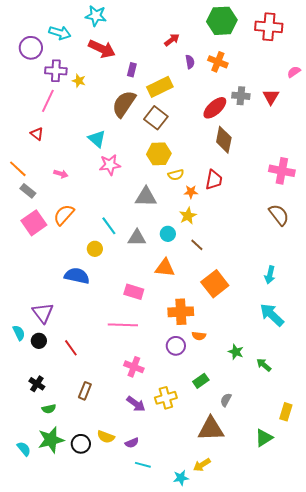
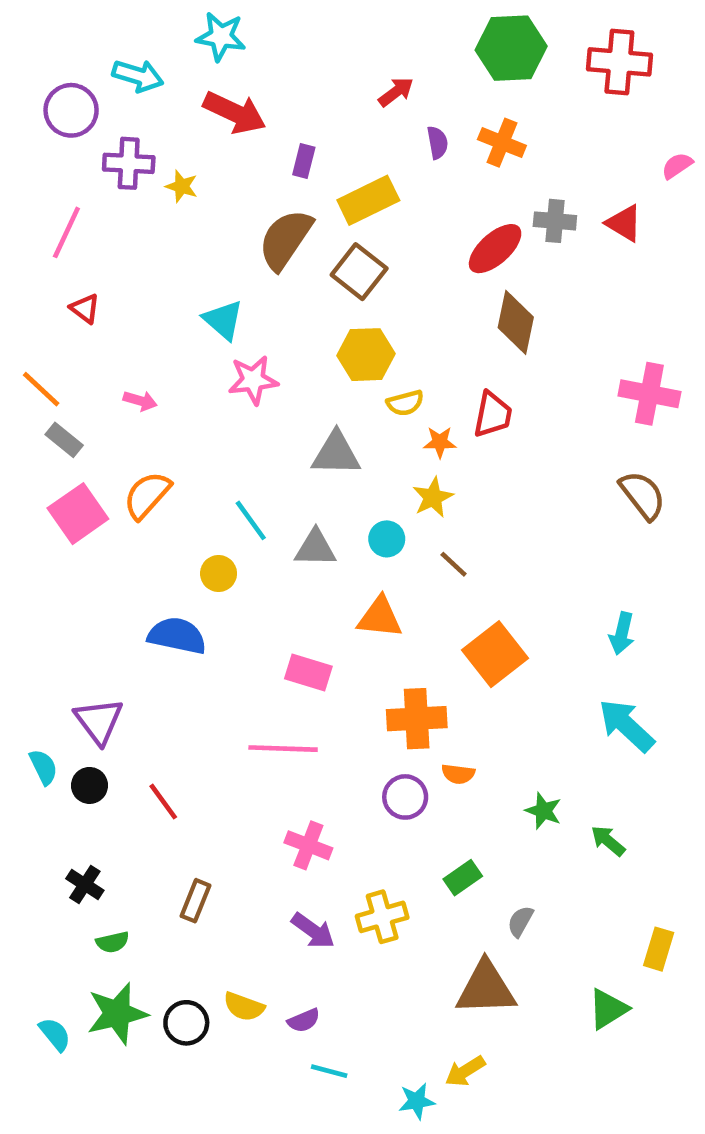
red triangle: (271, 97) -> (624, 223), turned -30
pink line: (48, 101) -> (66, 232), moved

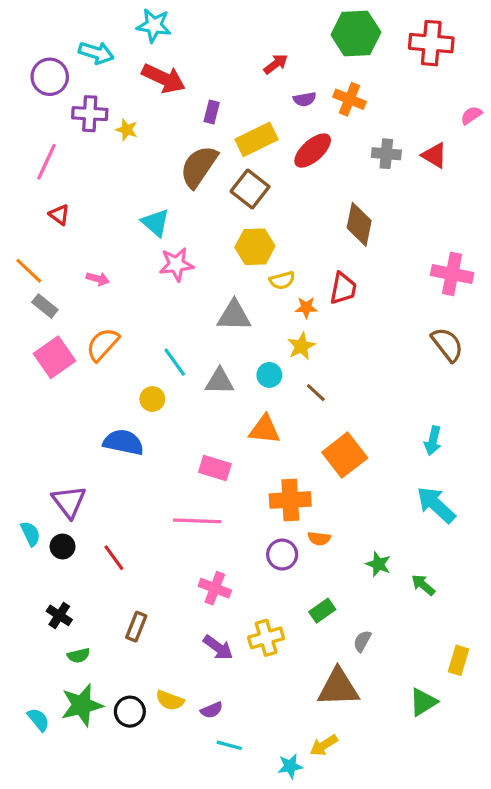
purple semicircle: (437, 143) -> (305, 99), turned 90
red ellipse: (495, 249) -> (313, 151), moved

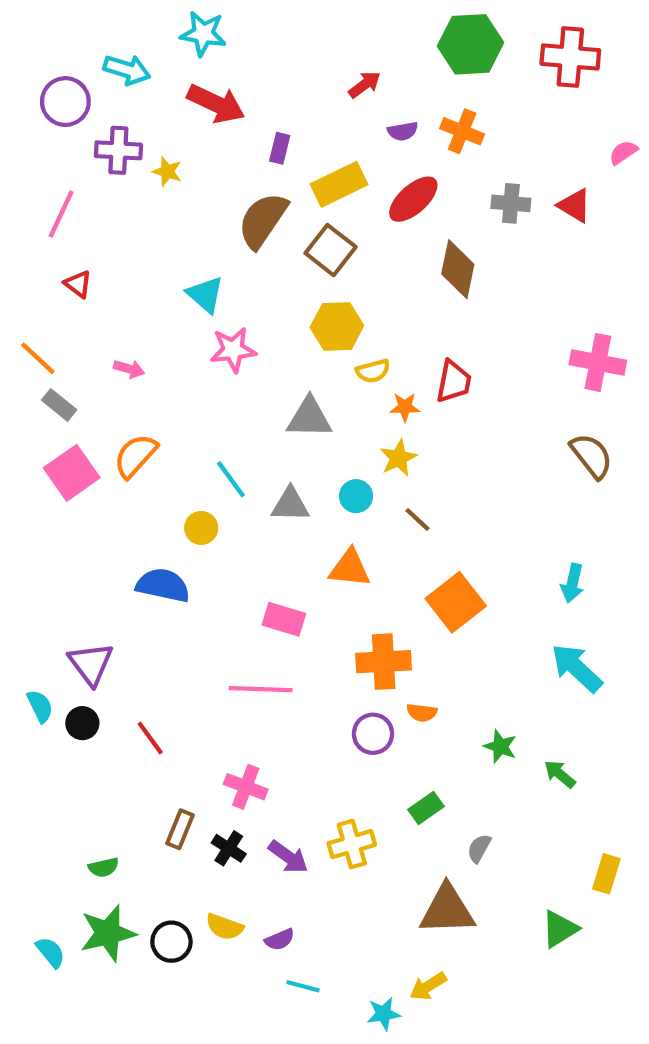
brown diamond: (359, 224) -> (458, 269), moved
pink cross: (215, 588) -> (246, 787), moved
black cross: (59, 615) -> (229, 848), moved

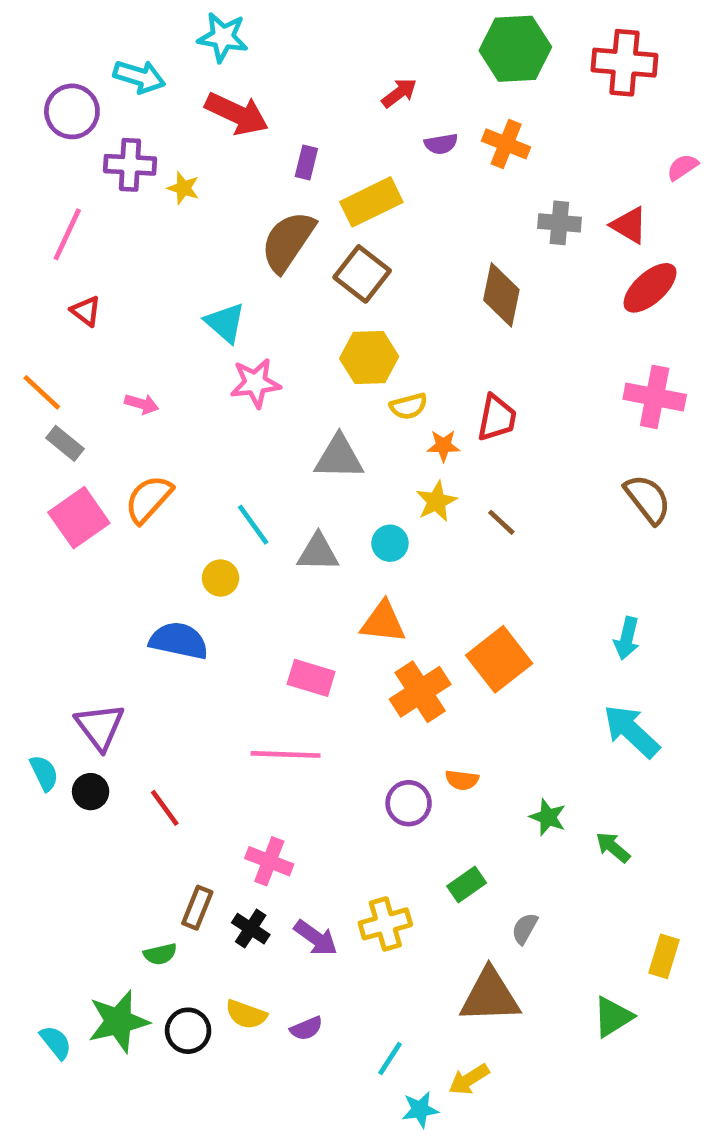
red ellipse: (413, 199) -> (650, 288), moved
brown line: (418, 519) -> (501, 522), moved
orange cross: (384, 662) -> (420, 692), moved, turned -30
green semicircle: (104, 867) -> (160, 954), moved
cyan line: (303, 986) -> (390, 1059), moved, turned -72

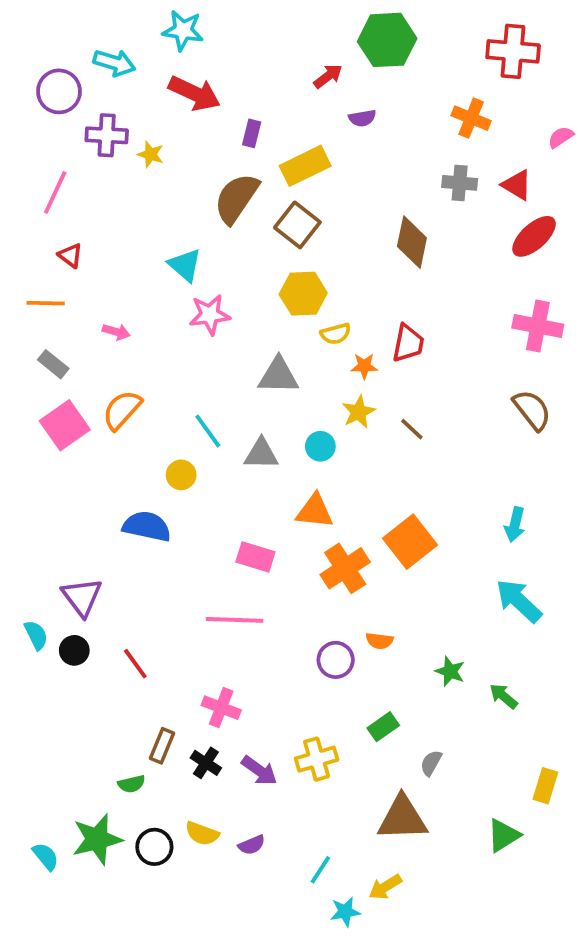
green hexagon: (515, 49) -> (387, 40), moved
orange cross: (506, 144) -> (471, 118), moved
orange line: (42, 392) -> (46, 303), moved, turned -42

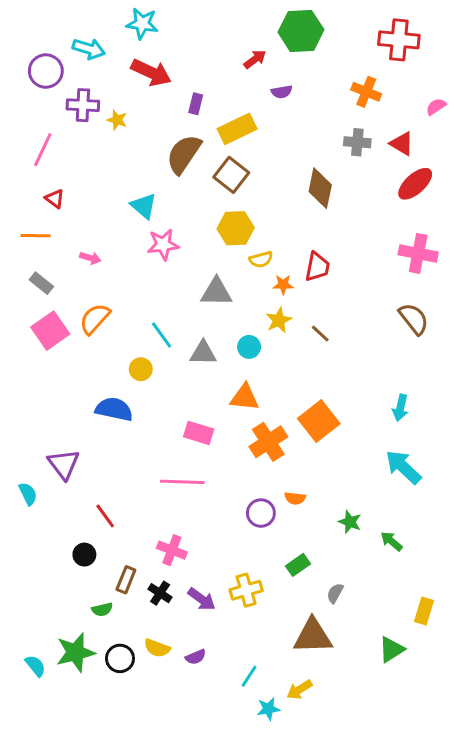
black circle: (74, 650) -> (84, 555), moved

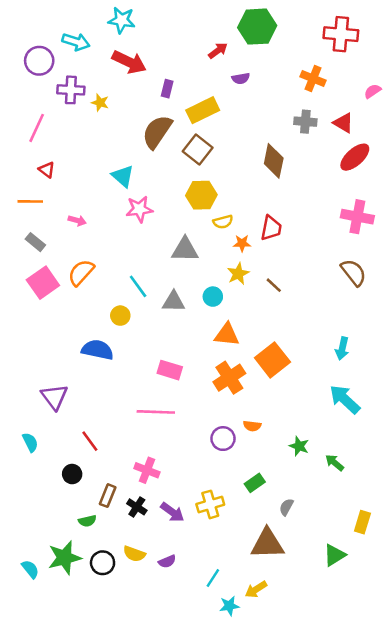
orange triangle: (245, 397) -> (227, 335), moved
cyan semicircle: (28, 494) -> (30, 442), moved

